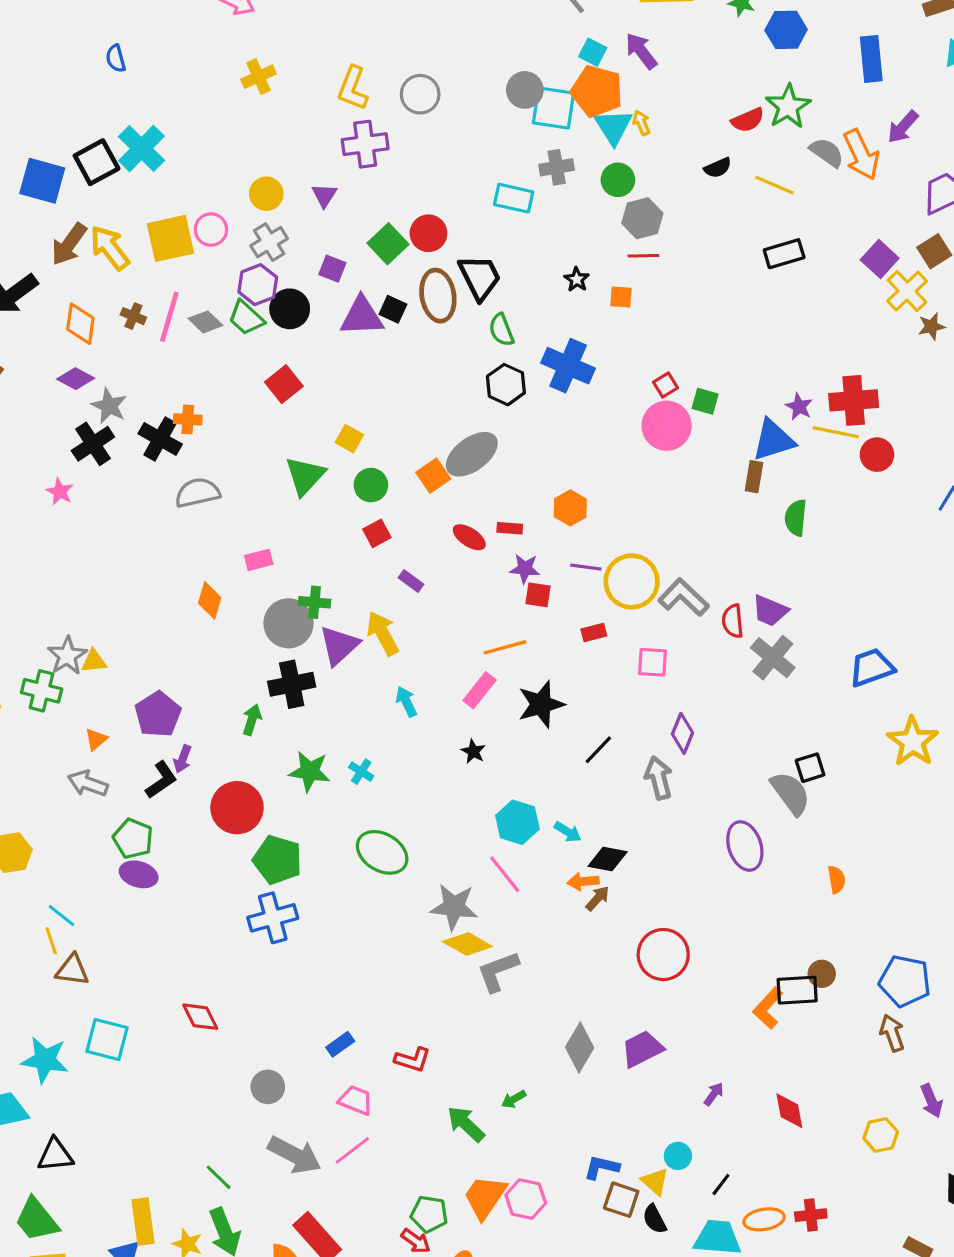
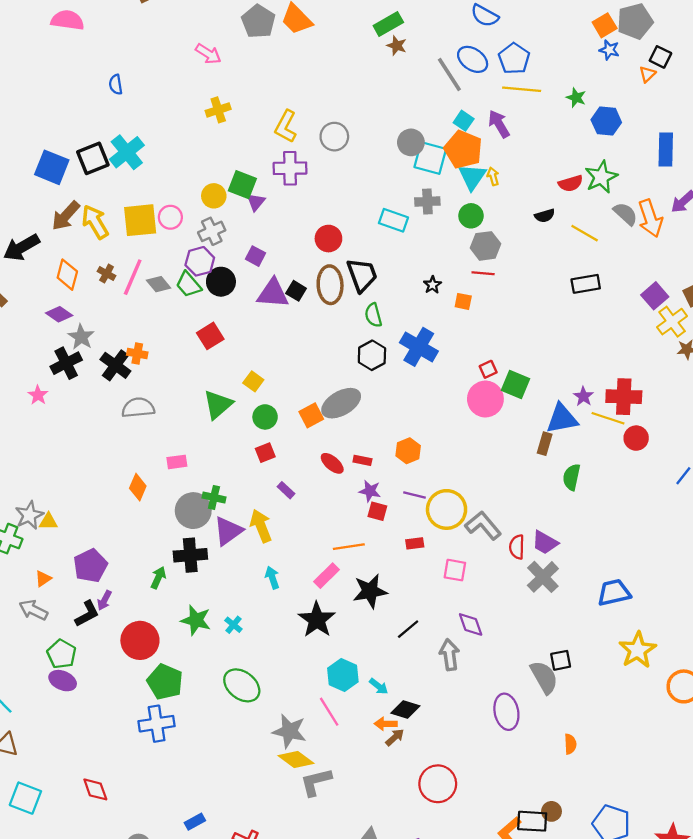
green square: (388, 244) -> (242, 185), moved, turned -32
green square: (705, 401) -> (516, 384), size x1.4
purple diamond: (682, 733) -> (471, 624), turned -48
black star: (473, 751) -> (317, 620), size x2.0

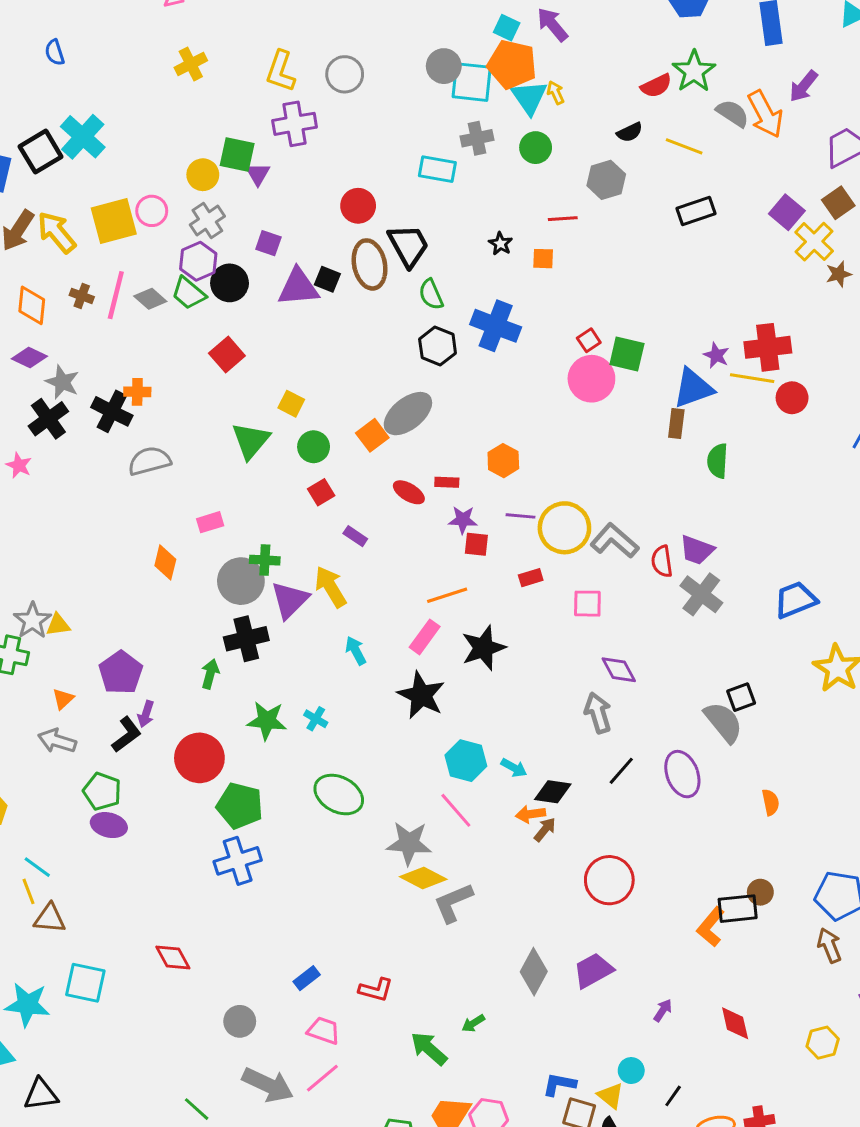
gray hexagon: (486, 246) -> (606, 180), moved
black line: (408, 629) -> (621, 771), moved

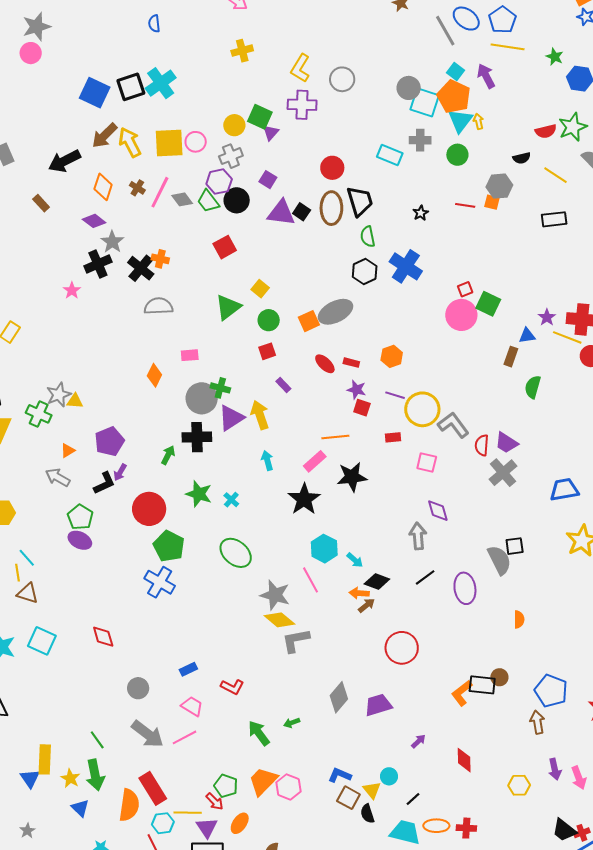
orange square: (543, 259) -> (492, 202), moved
blue triangle: (693, 388) -> (527, 336), size x0.6
blue cross: (238, 861) -> (160, 582), turned 36

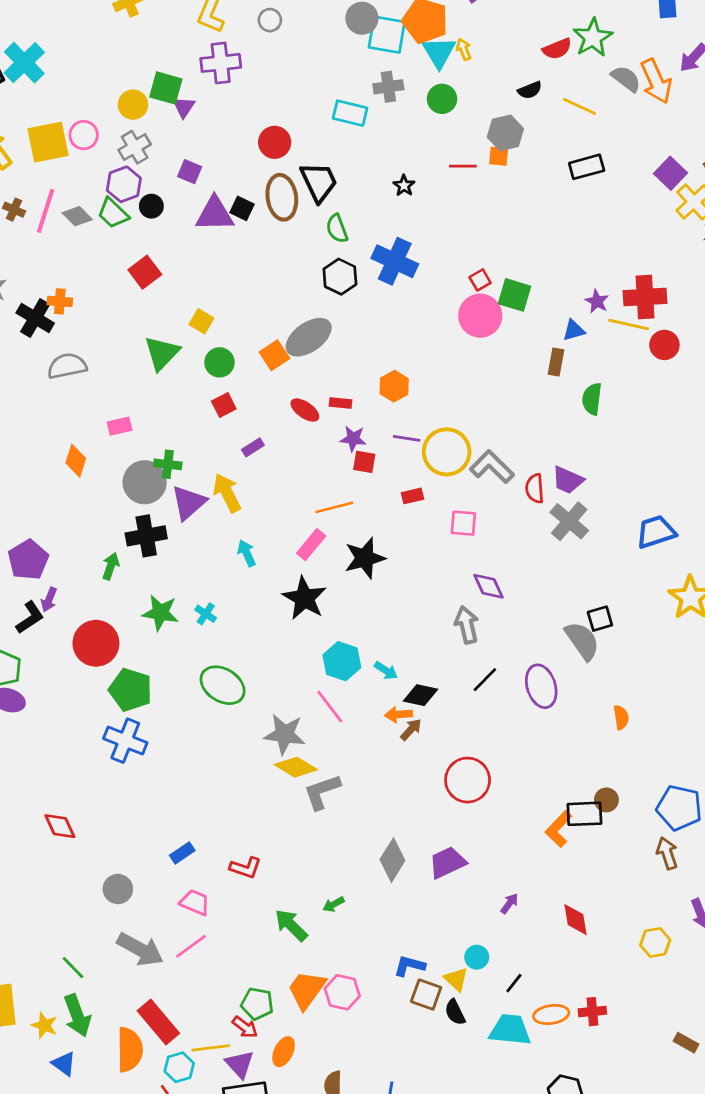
gray circle: (342, 79) -> (270, 20), size x0.7
black circle: (237, 200) -> (151, 206), size x0.7
purple rectangle: (283, 385) -> (253, 447), turned -70

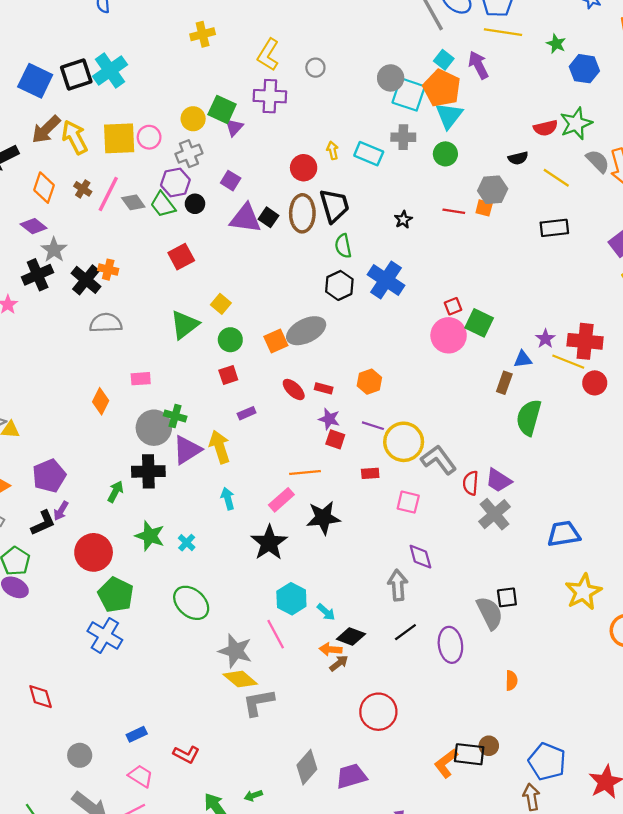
yellow arrow: (464, 49) -> (333, 150), moved
green semicircle: (592, 399) -> (529, 417), size x1.4

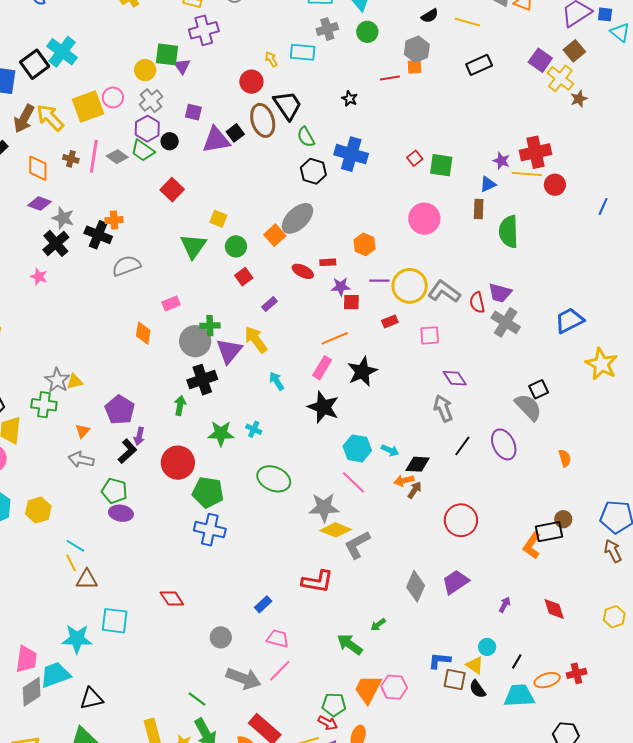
black square: (268, 217) -> (235, 133), turned 36
pink circle: (449, 335) -> (424, 219), moved
red L-shape: (186, 754) -> (317, 582), moved, size x1.4

